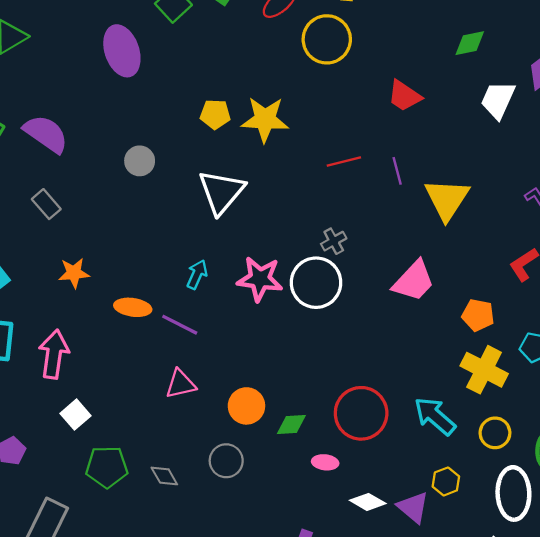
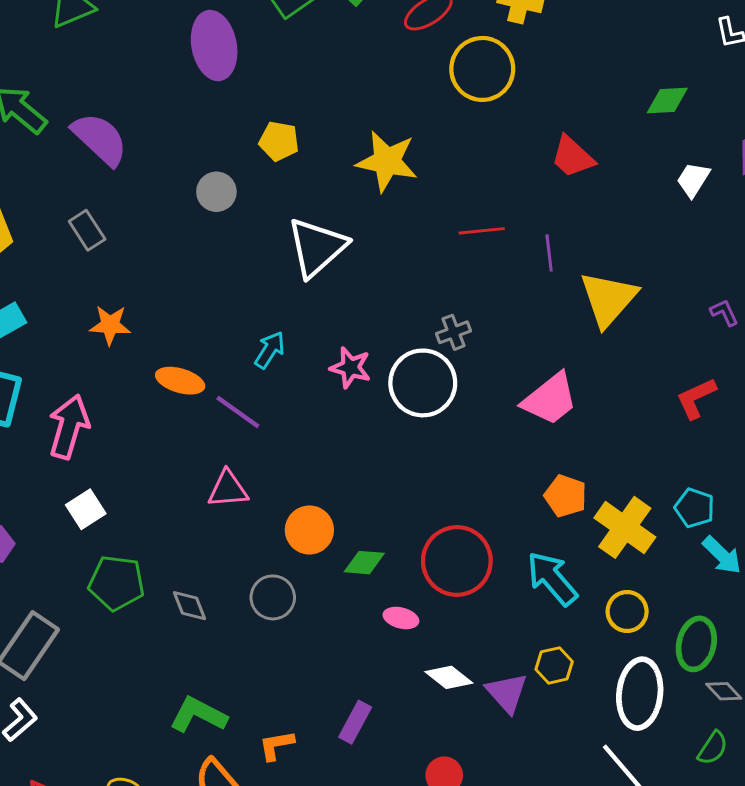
white trapezoid: (498, 100) -> (693, 180), size x0.7
yellow pentagon: (215, 114) -> (279, 141), moved
pink star: (260, 279) -> (350, 368), size x0.7
orange pentagon: (478, 315) -> (566, 496), moved

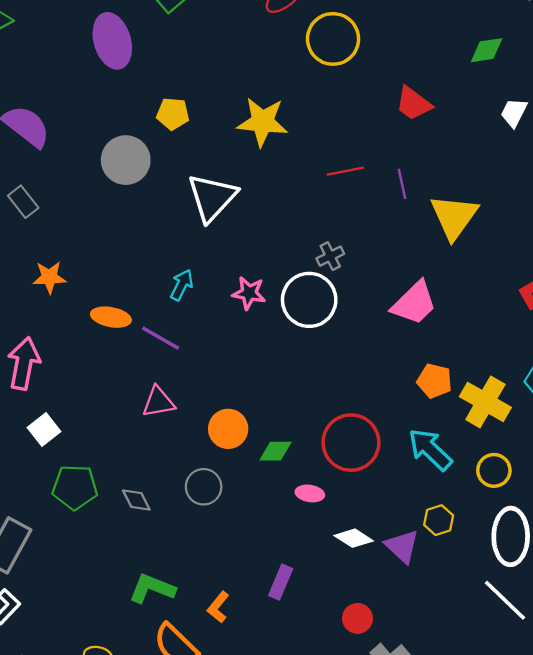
gray circle: (216, 192) -> (126, 160), size x1.5
orange L-shape: (276, 745) -> (218, 607), turned -36

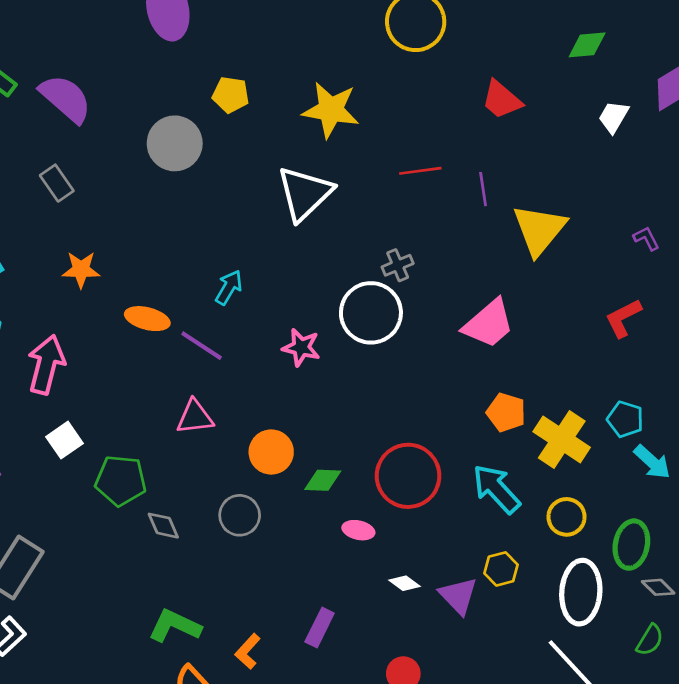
white triangle: (212, 198) -> (305, 193), moved
pink star: (249, 293) -> (301, 347), moved
green pentagon: (75, 487) -> (121, 481), moved
white diamond: (354, 538) -> (405, 583), size x0.7

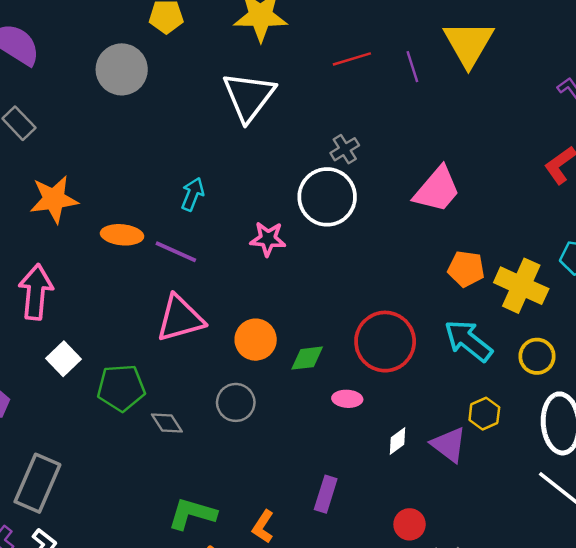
yellow triangle: (539, 230) -> (468, 44), moved
orange star: (81, 270) -> (54, 199), size x1.4
pink triangle: (195, 417) -> (180, 318), size x1.4
white diamond: (405, 583) -> (397, 441), turned -64

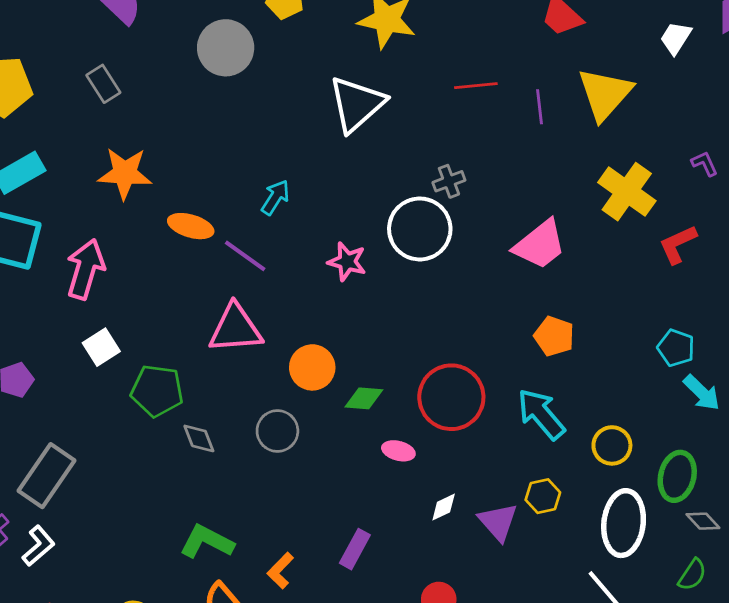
yellow cross: (521, 286) -> (627, 192), moved

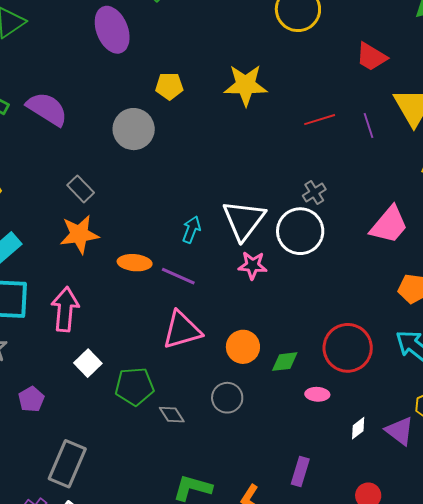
gray rectangle: (103, 84) -> (81, 189), moved
white triangle: (357, 104) -> (244, 220), moved

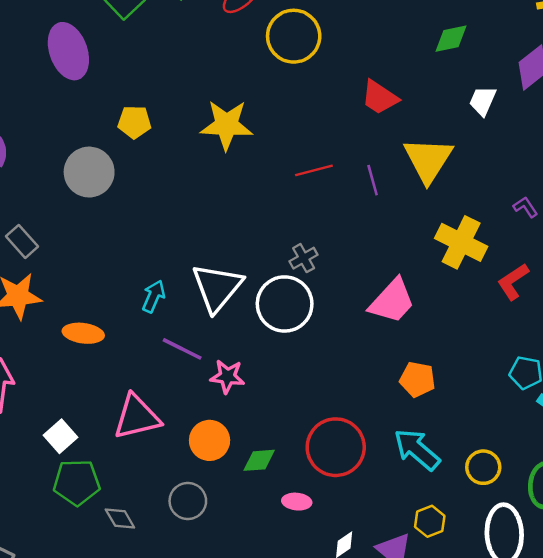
pink star: (253, 265) -> (227, 376), moved
purple line: (178, 276) -> (182, 349), moved
white square: (88, 363) -> (61, 436), moved

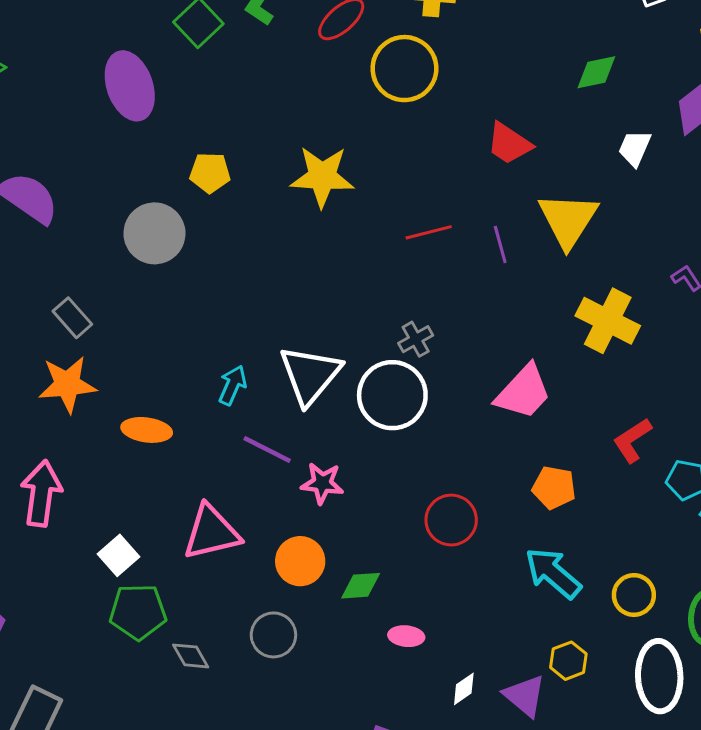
red L-shape: (513, 282) -> (632, 440), moved
red circle: (336, 447) -> (451, 520), moved, size x0.7

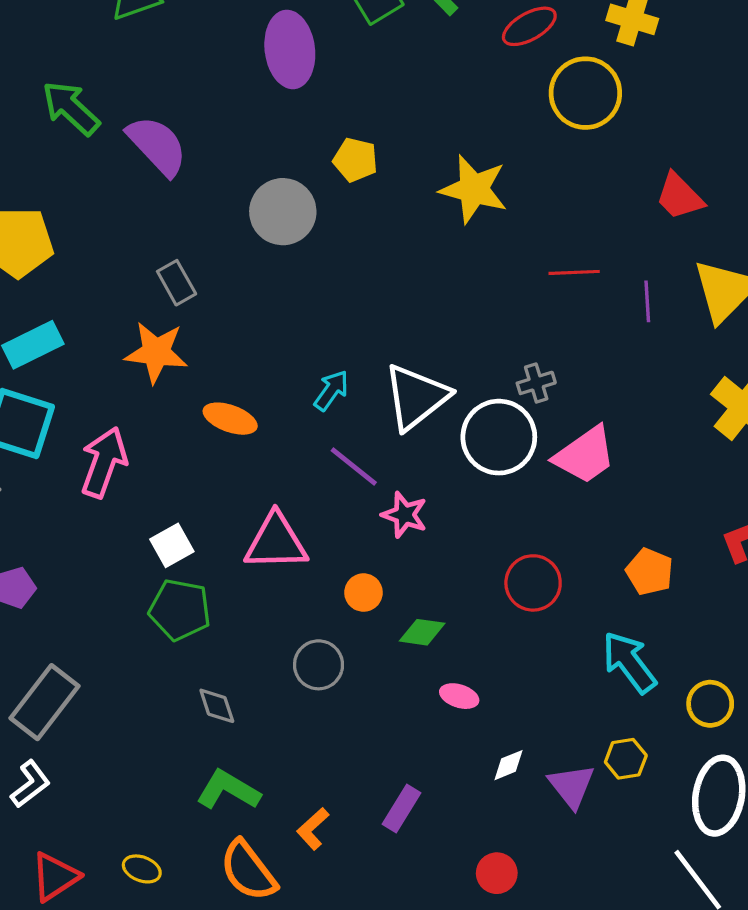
pink trapezoid: (523, 392) -> (585, 455), moved
orange circle: (300, 561) -> (364, 593), size x0.7
gray diamond: (191, 656) -> (217, 706), moved

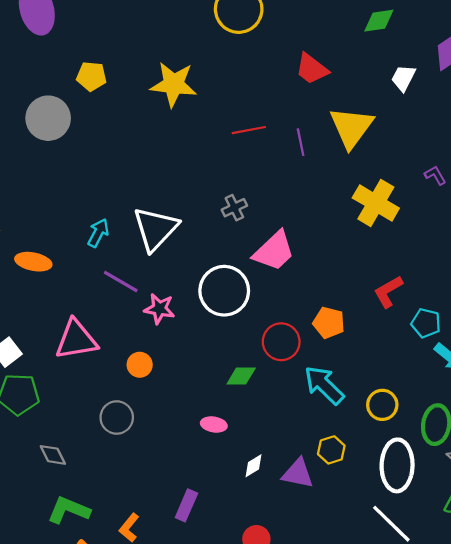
white circle: (499, 437) -> (224, 291), moved
red circle: (533, 583) -> (281, 342), moved
green diamond: (422, 632) -> (241, 376), moved
purple triangle: (572, 786) -> (298, 474), turned -32

